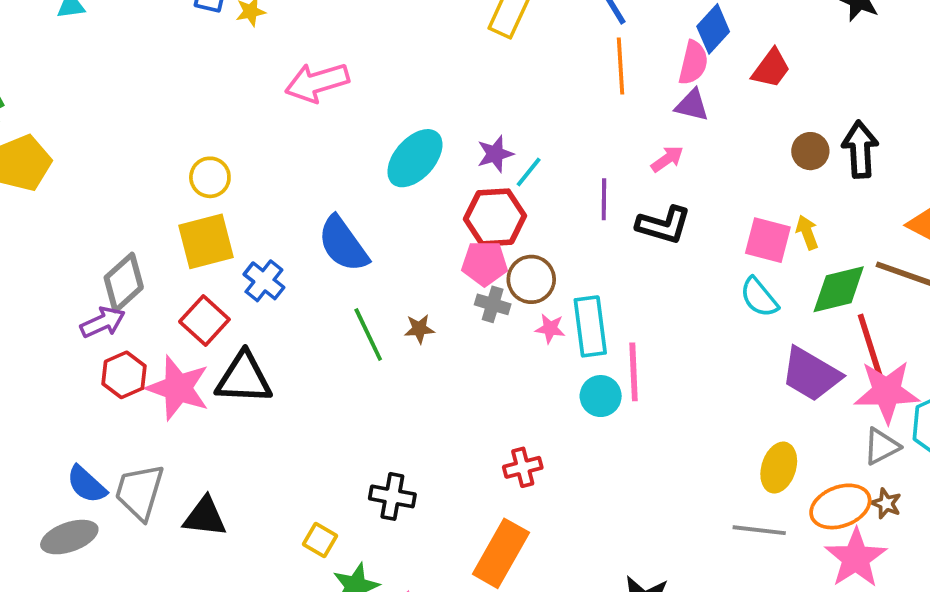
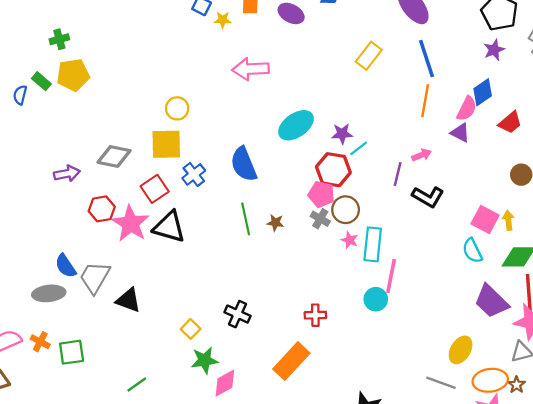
pink arrow: (667, 159) -> (422, 155), moved
gray diamond: (124, 283) -> (114, 156), turned 40
purple arrow: (103, 322) -> (67, 174), moved
cyan circle: (601, 396) -> (376, 299), moved

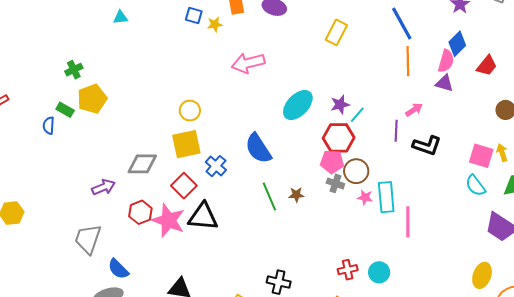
yellow rectangle: (369, 56) -> (336, 32), moved
gray trapezoid: (95, 277) -> (88, 239), moved
cyan circle: (376, 299) -> (379, 272), moved

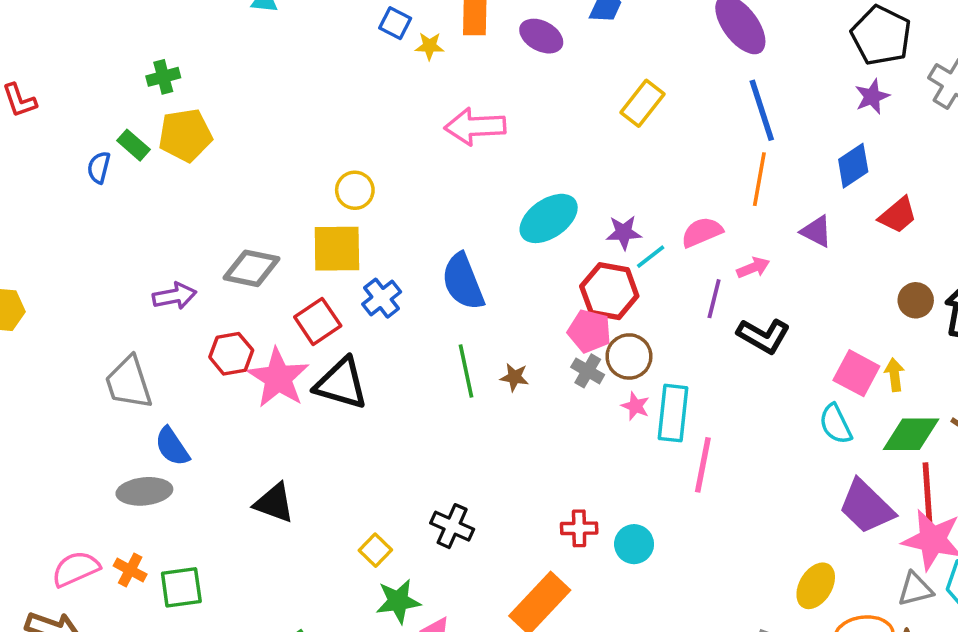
pink semicircle: (446, 61) -> (702, 232), moved, turned -140
gray trapezoid: (88, 239) -> (129, 383), turned -48

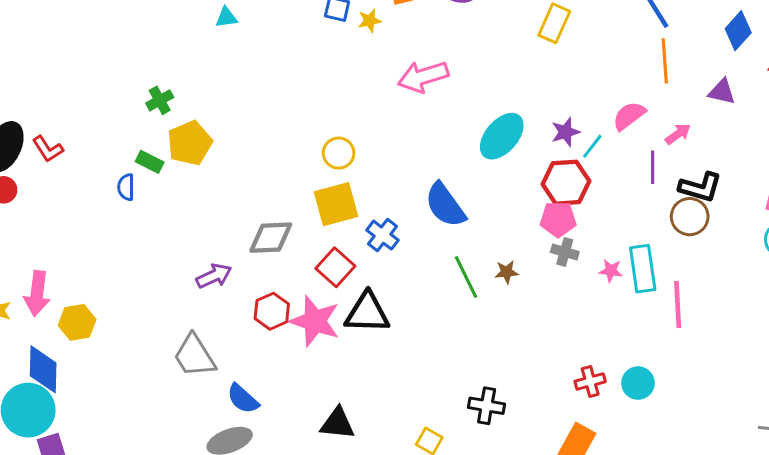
brown circle: (629, 356) -> (690, 217), moved

